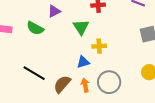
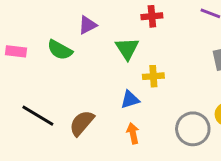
black line: (34, 73) -> (38, 116), moved
gray circle: (109, 82) -> (193, 129), moved
brown semicircle: (62, 84) -> (82, 123), moved

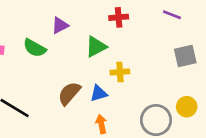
green triangle: (127, 48) -> (96, 47), turned 35
brown semicircle: (82, 123) -> (69, 93), moved

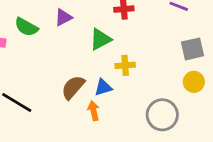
green semicircle: (35, 48) -> (26, 27), moved
yellow circle: (187, 107) -> (194, 82), moved
orange arrow: (101, 124) -> (94, 111), moved

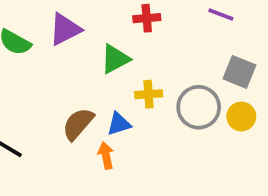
purple triangle: (63, 17) -> (65, 29), size x1.4
gray square: (192, 49) -> (239, 72), turned 35
gray circle: (162, 115) -> (199, 107), moved

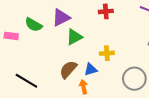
green triangle: (115, 59) -> (74, 37), moved
gray circle: (199, 107) -> (134, 79), moved

